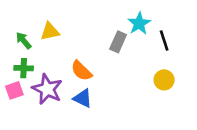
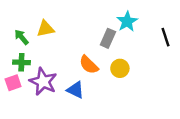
black line: (164, 41) -> (166, 37), moved
orange semicircle: (81, 71) -> (89, 65), moved
yellow circle: (164, 80) -> (120, 68), moved

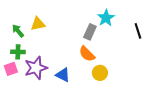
orange semicircle: (89, 65) -> (87, 54), moved
yellow circle: (120, 68) -> (100, 73), moved
purple star: (43, 82) -> (36, 68), turned 30

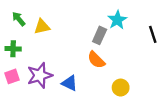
green arrow: (18, 31) -> (19, 19), moved
green cross: (18, 52) -> (13, 49), moved
yellow circle: (100, 73) -> (121, 88), moved

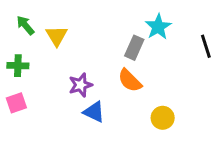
yellow triangle: (42, 27) -> (57, 36), turned -49
purple star: (40, 75) -> (81, 85), moved, size x0.7

